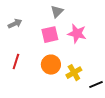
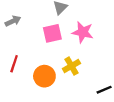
orange circle: (51, 65) -> (44, 76), moved
yellow cross: (74, 73) -> (71, 66), moved

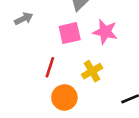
red line: (14, 64) -> (50, 67), moved
orange circle: (44, 76) -> (64, 97), moved

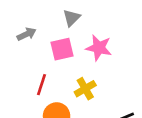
gray arrow: (24, 19) -> (27, 34), moved

